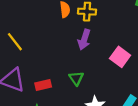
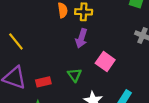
pink square: (120, 57) -> (105, 62), moved

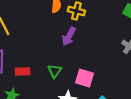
pink square: (105, 62) -> (85, 78), moved, turned -30

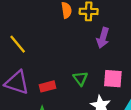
purple arrow: (69, 36) -> (103, 38), moved

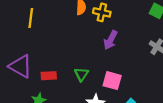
yellow line: (18, 44) -> (31, 18), moved, turned 36

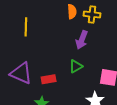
purple arrow: (110, 40) -> (82, 40), moved
green triangle: (81, 74) -> (76, 66), moved, turned 32

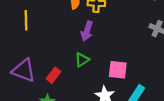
red rectangle: (49, 79) -> (54, 75), turned -40

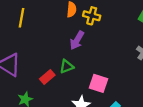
red rectangle: (54, 75) -> (47, 77), moved

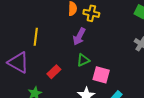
yellow line: (22, 18) -> (36, 37), moved
green triangle: (67, 66) -> (83, 60), moved

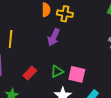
green triangle: (83, 60) -> (57, 71), moved

